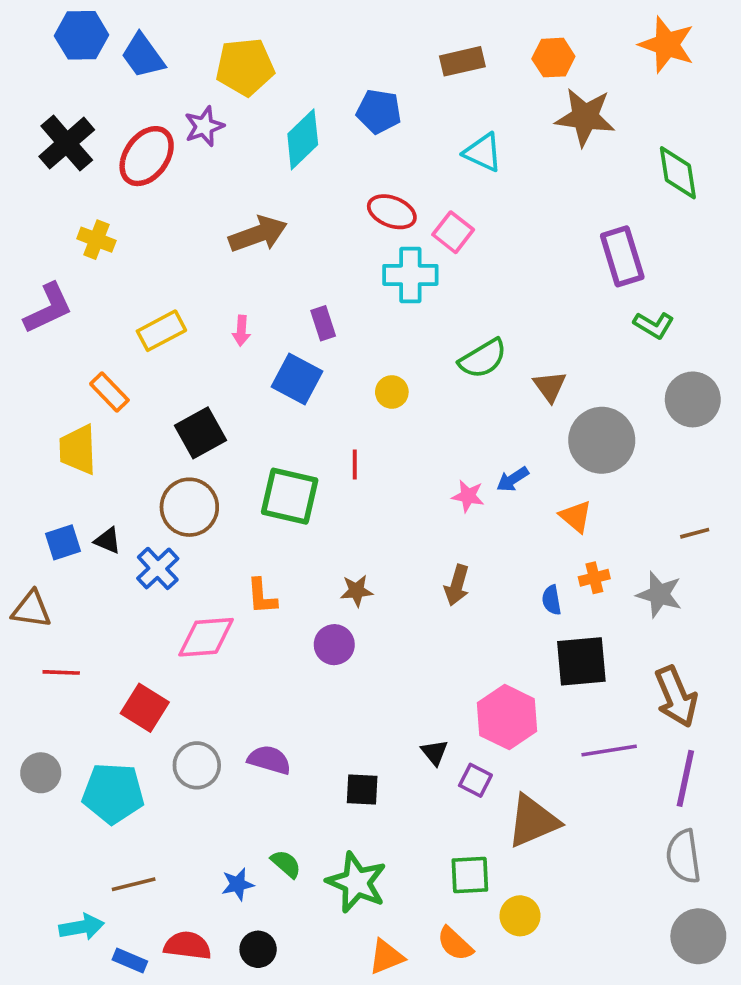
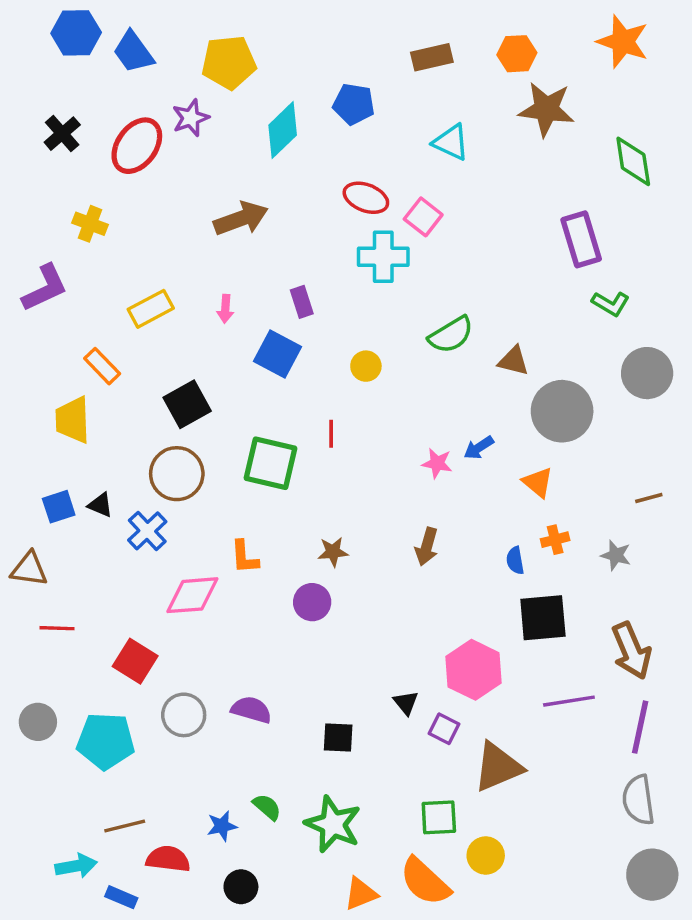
black cross: (67, 143) -> (62, 134), size x0.7
brown triangle: (550, 386) -> (513, 361), turned -40
gray star: (659, 594) -> (616, 555), size x0.7
orange semicircle: (455, 944) -> (425, 882), size x1.5
red semicircle: (187, 946) -> (168, 859), moved

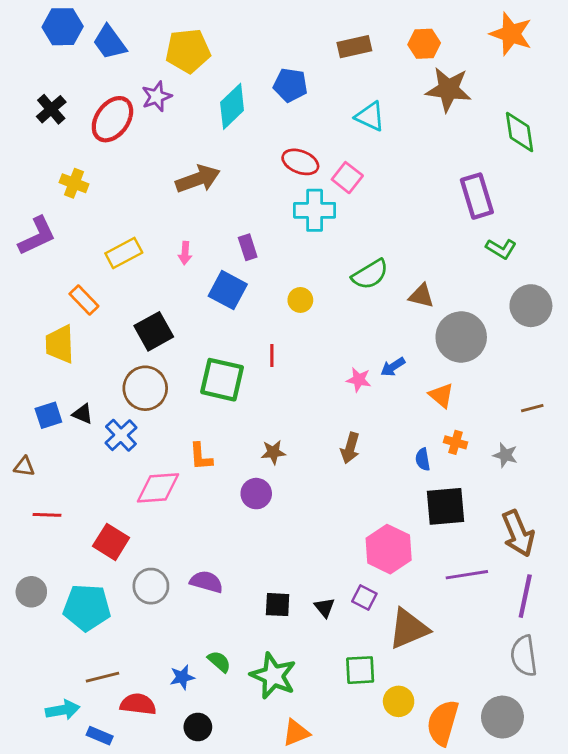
orange cross: (555, 540) -> (455, 442), turned 30
brown triangle: (29, 569) -> (24, 467), size x0.7
black triangle: (406, 703) -> (325, 607), moved
gray circle: (652, 875) -> (502, 717), moved
orange semicircle: (425, 882) -> (443, 723), moved, turned 63

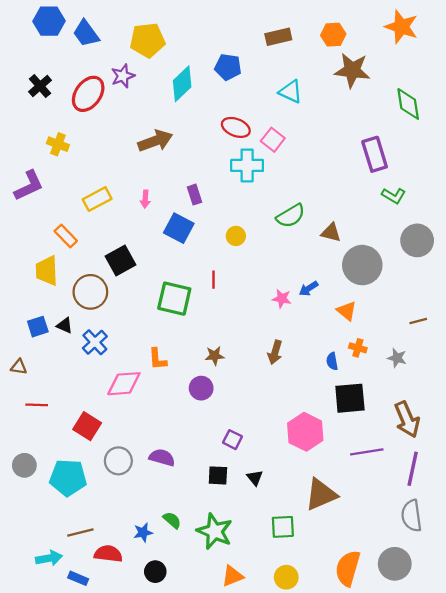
brown circle: (145, 388) -> (90, 292), moved
purple square: (364, 597) -> (232, 440), moved
yellow circle: (399, 701) -> (286, 577), moved

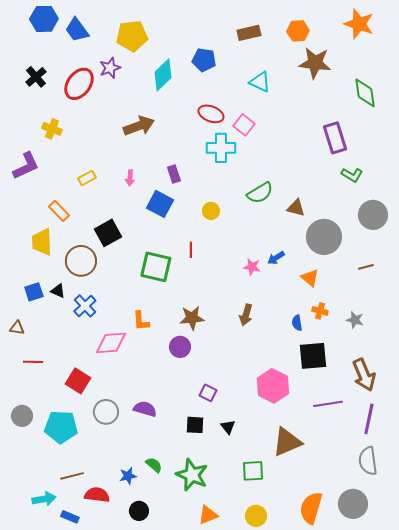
yellow rectangle: (97, 199) -> (87, 178), size x0.7
brown line: (418, 321) -> (366, 267), moved
brown star: (215, 356) -> (192, 318), size x1.4

